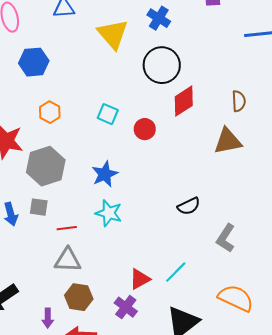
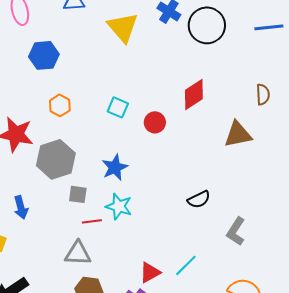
black circle: (162, 65) -> (207, 25), moved
brown semicircle: (239, 101) -> (263, 94), moved
gray square: (39, 207) -> (78, 194), moved
red line: (67, 228) -> (92, 221), moved

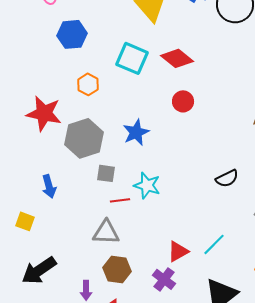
red diamond: (194, 94) -> (177, 58), moved, turned 72
cyan square: (118, 107) -> (132, 58), moved, size x1.5
blue star: (115, 167) -> (136, 132), moved

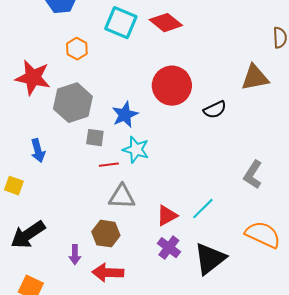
red circle: (183, 101) -> (172, 86), moved, size x1.8
blue star: (136, 132) -> (125, 115), moved
black semicircle: (227, 178) -> (215, 110), moved
gray triangle: (106, 232) -> (122, 197), moved
purple cross: (164, 279) -> (169, 248), moved

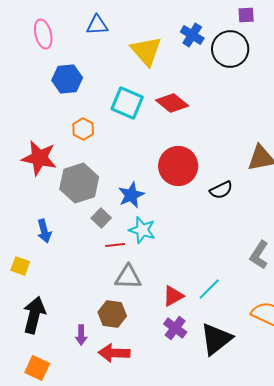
gray square: (95, 138) -> (101, 218), turned 36
black arrow: (28, 235) -> (34, 315), turned 138

